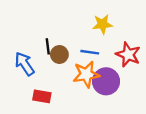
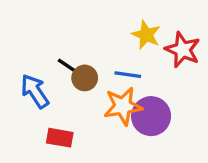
yellow star: (103, 24) -> (146, 35), turned 30
black line: (48, 46) -> (68, 66), turned -49
red star: (128, 54) -> (183, 50), moved

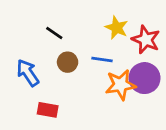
black line: (68, 66) -> (54, 33), moved
orange star: (123, 106) -> (121, 85), moved
purple circle: (151, 116) -> (144, 78), moved

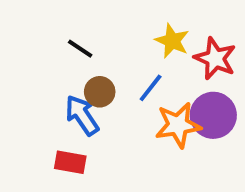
blue line: (102, 59) -> (151, 88), turned -60
blue arrow: (28, 73) -> (82, 115), moved

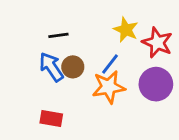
black line: (80, 49) -> (58, 35), turned -42
blue arrow: (82, 115) -> (51, 67), moved
orange star: (178, 125) -> (109, 87), moved

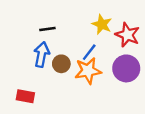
blue arrow: (51, 67) -> (42, 55), turned 45
brown circle: (73, 67) -> (61, 64), moved
red rectangle: (51, 119) -> (25, 96), moved

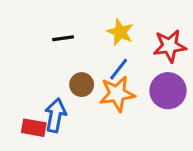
yellow star: (102, 24) -> (120, 32), moved
red star: (127, 35) -> (170, 46), turned -30
blue arrow: (42, 55) -> (55, 115), moved

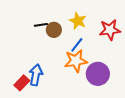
brown circle: (82, 85) -> (54, 30), moved
purple circle: (168, 91) -> (98, 74), moved
red rectangle: (34, 128) -> (22, 83), turned -56

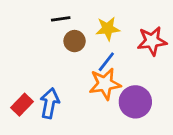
yellow star: (78, 21) -> (108, 29), turned -30
black line: (41, 25) -> (61, 19), moved
red rectangle: (22, 83) -> (22, 105), moved

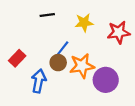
brown circle: (75, 41) -> (58, 63), moved
blue line: (106, 62) -> (62, 49), moved
red rectangle: (22, 105) -> (17, 58), moved

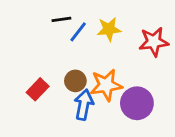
blue line: (62, 49) -> (78, 32), moved
red rectangle: (17, 58) -> (38, 89), moved
blue arrow: (39, 81) -> (84, 105), moved

